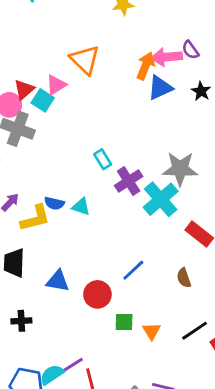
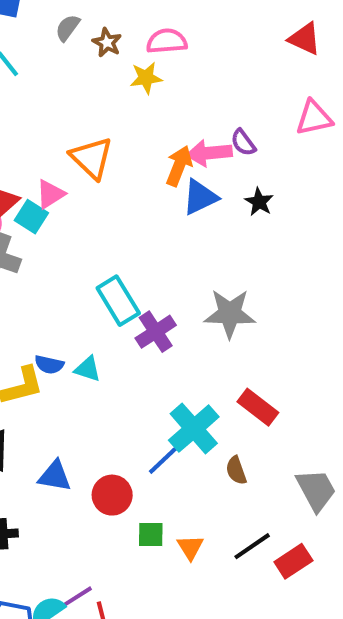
cyan rectangle: (103, 159) -> (118, 301), size x1.6
cyan cross: (161, 199) -> (194, 429), moved

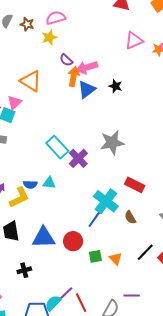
purple semicircle: (243, 143) -> (66, 60), moved
blue triangle: (55, 476) -> (44, 238), size x1.4

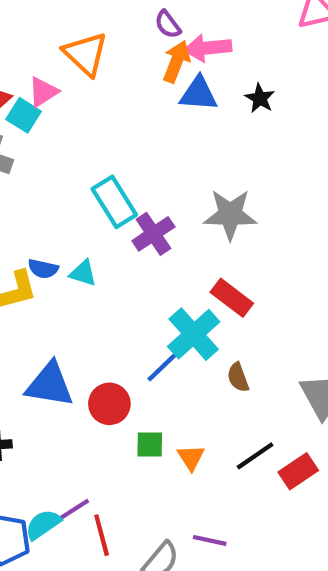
blue triangle: (87, 90) -> (199, 94), turned 30
red rectangle: (135, 185) -> (232, 298), moved

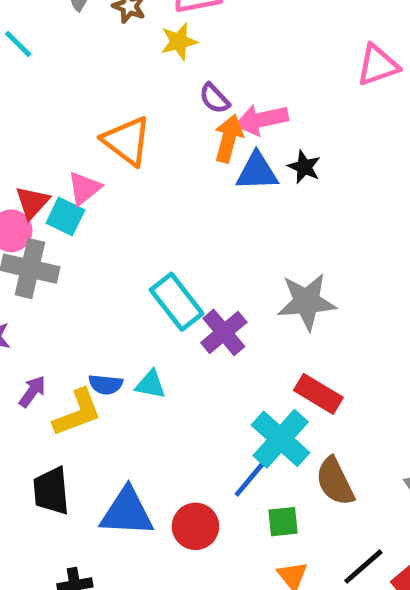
black star: (260, 98) -> (304, 167), moved
brown semicircle: (238, 377) -> (335, 481), size x1.5
green square: (150, 444) -> (283, 522), moved

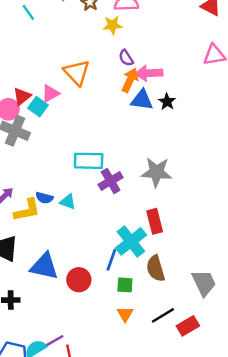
cyan rectangle: (177, 302) -> (89, 161), turned -60
red rectangle: (318, 394) -> (155, 221), turned 35
blue line: (250, 479) -> (111, 260), turned -30

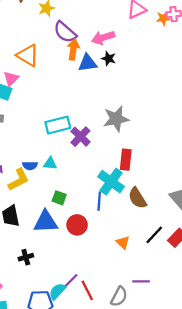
purple semicircle: (126, 58) -> (65, 32), size x1.6
pink arrow: (149, 73) -> (103, 38), moved
red rectangle: (155, 221) -> (126, 160), turned 36
green square: (125, 285) -> (59, 198), moved, turned 32

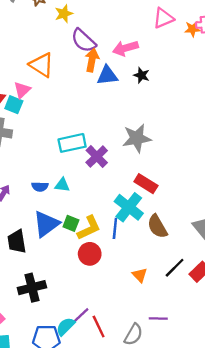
black star: (109, 59) -> (142, 75), moved
red rectangle: (126, 160) -> (146, 184), turned -66
yellow L-shape: (19, 180) -> (89, 228), moved
blue triangle: (46, 222) -> (46, 224), moved, turned -35
black cross: (26, 257) -> (32, 288), size x1.6

